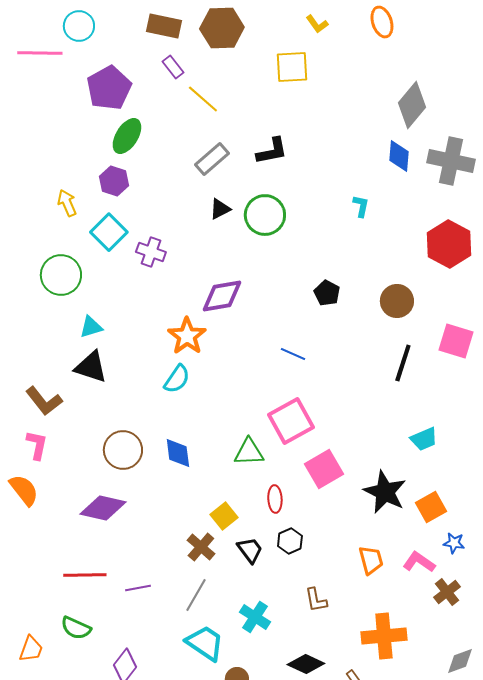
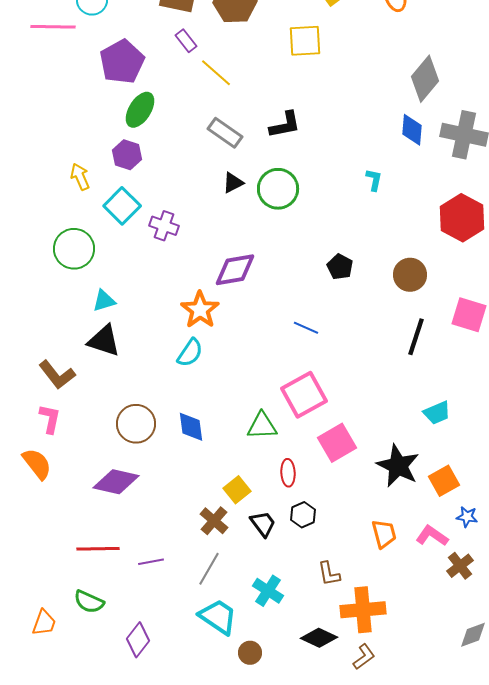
gray rectangle: (212, 159) -> (225, 133), turned 76
orange cross: (384, 636) -> (363, 610), moved

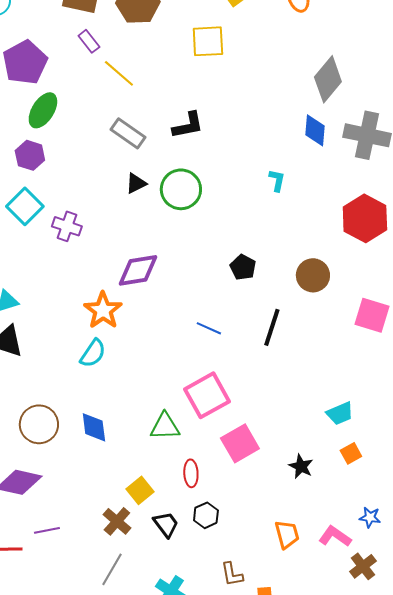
black line: (416, 337) -> (272, 327), moved
black star: (398, 466) -> (301, 466), size x0.6
orange square: (444, 481) -> (351, 453), moved, size x0.7
purple line: (151, 562) -> (47, 530), moved

